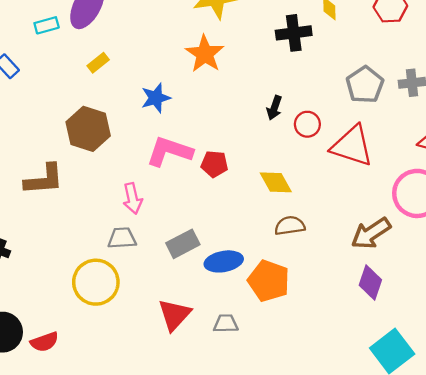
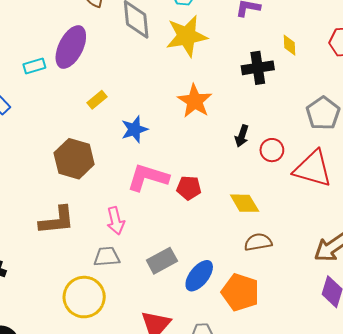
orange star: (205, 54) -> (195, 101), moved
yellow rectangle: (98, 63) -> (97, 100), moved
brown L-shape: (44, 179) -> (57, 220), moved
blue ellipse: (224, 261) -> (199, 276), turned -40

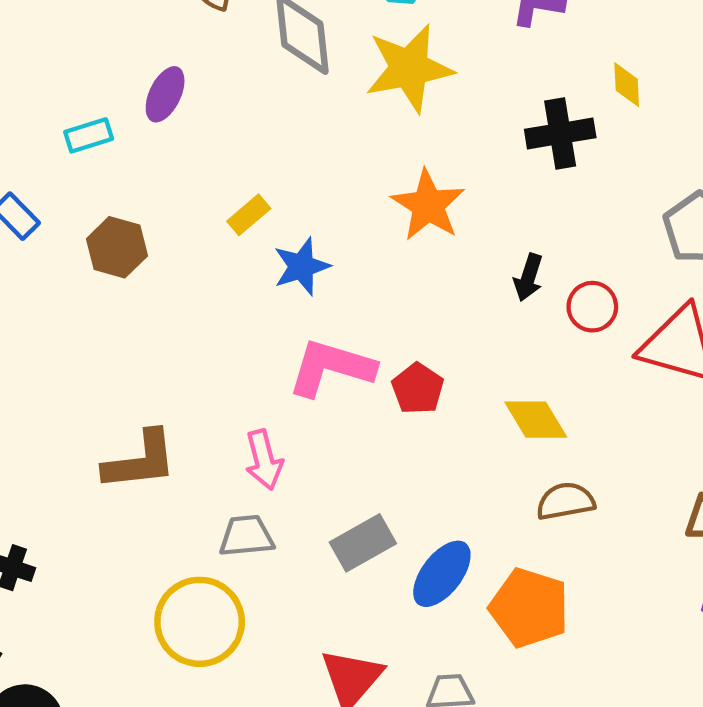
purple ellipse: (71, 47) -> (165, 94), size x0.6
yellow rectangle: (97, 100) -> (249, 215), moved
brown hexagon: (74, 159) -> (117, 247), moved, size x0.7
red pentagon: (189, 188) -> (418, 389), turned 30

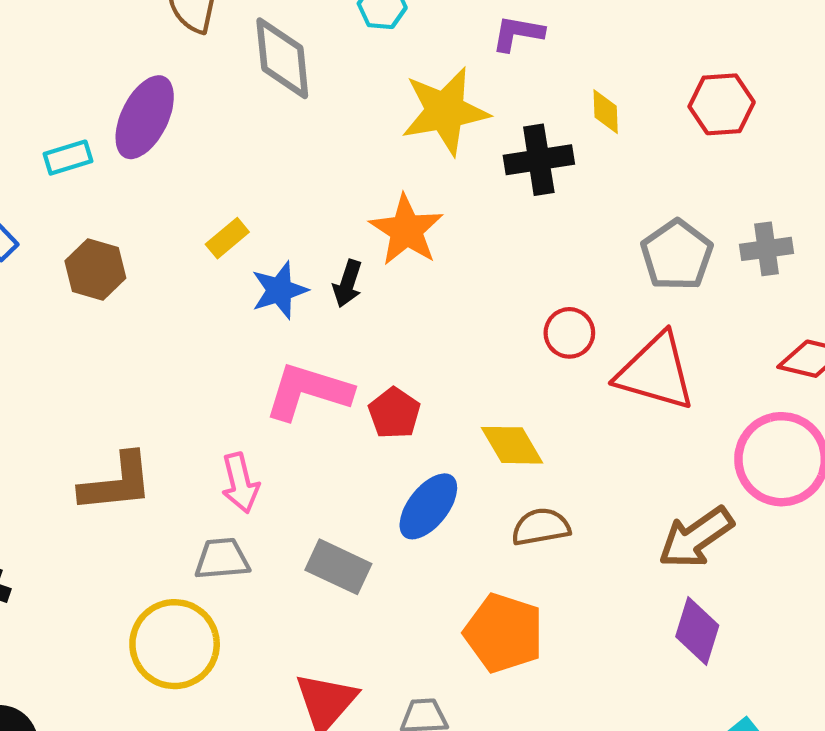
yellow star: (409, 68) -> (445, 111), moved
purple ellipse: (165, 94) -> (145, 117), size x1.5
black arrow: (528, 278) -> (348, 284), moved
gray rectangle: (363, 543) -> (338, 567), turned 54
blue ellipse: (442, 574) -> (428, 506), moved

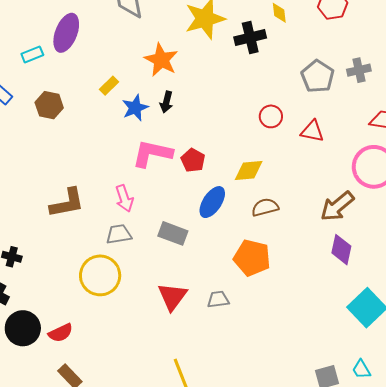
orange star: (406, 230) -> (161, 60), moved
red triangle: (656, 372) -> (312, 131), size x0.6
yellow diamond: (512, 445) -> (249, 171), turned -60

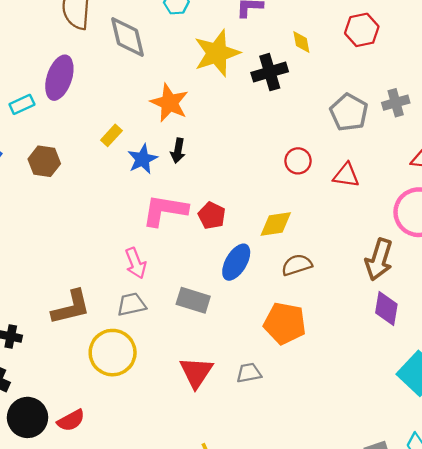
brown L-shape: (67, 203) -> (71, 307), moved
brown arrow: (337, 206) -> (379, 259), turned -30

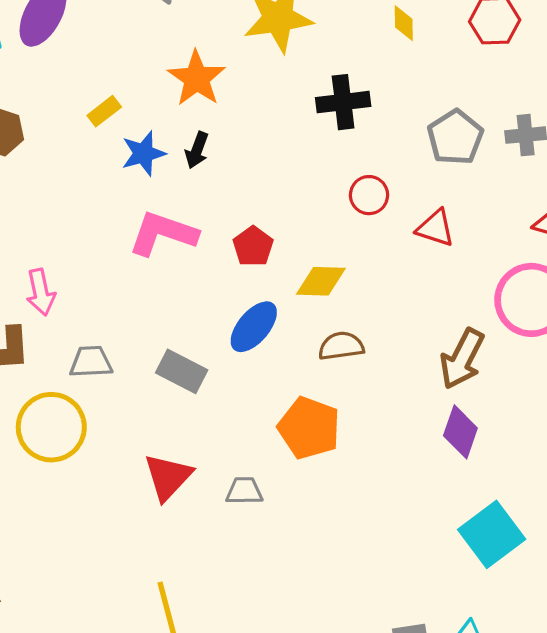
black cross: (270, 72) -> (343, 102), moved
red pentagon: (212, 216) -> (253, 246), moved
pink arrow: (136, 263) -> (41, 292), moved

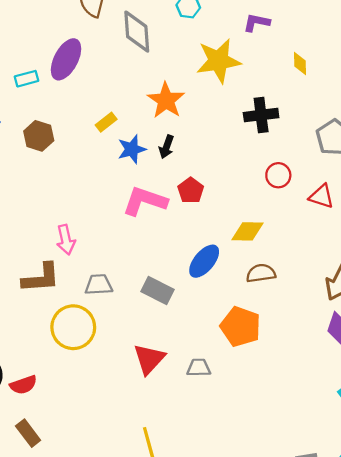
red pentagon: (253, 246) -> (191, 190), moved

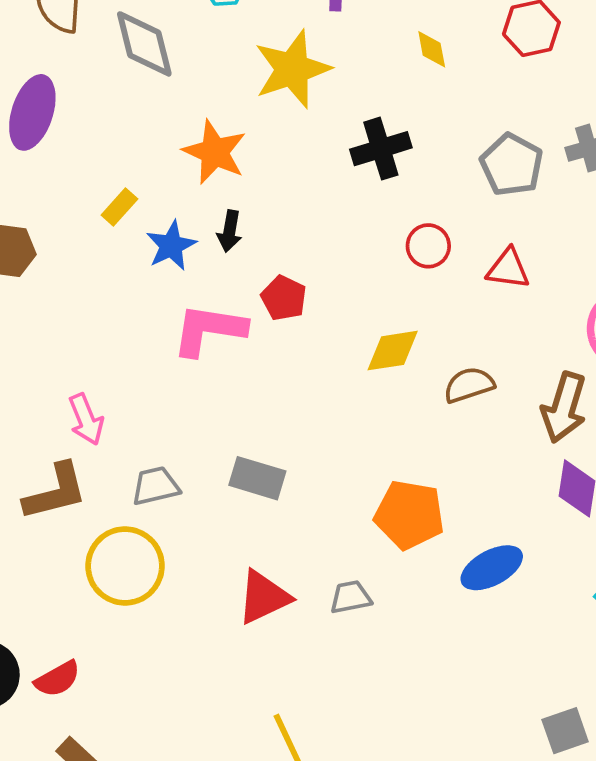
blue ellipse: (204, 261) -> (492, 568), moved, turned 32
brown semicircle: (261, 273) -> (469, 385), moved
red triangle: (149, 359) -> (264, 597), turned 32

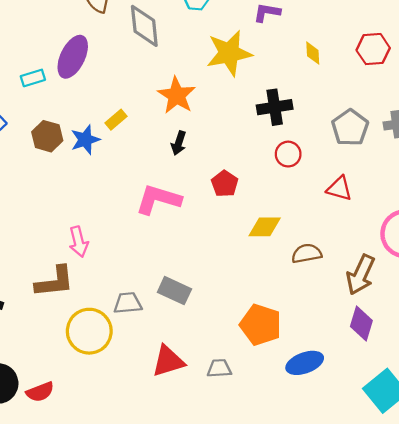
blue star: (171, 246) -> (85, 140), moved
red circle: (428, 246) -> (288, 154), moved
red pentagon: (284, 298) -> (225, 184), moved
gray trapezoid: (155, 486) -> (128, 303), moved

